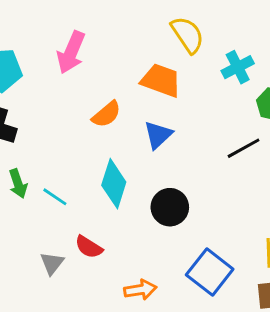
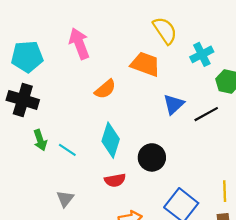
pink arrow: (71, 52) -> (79, 44), turned 136
blue triangle: (158, 135) -> (174, 104), moved
red semicircle: (89, 247) -> (115, 180), moved, turned -42

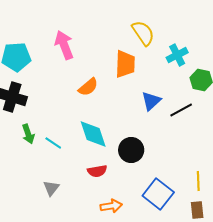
orange trapezoid: (145, 64) -> (125, 64), turned 72
cyan diamond: (111, 140) -> (93, 134), turned -36

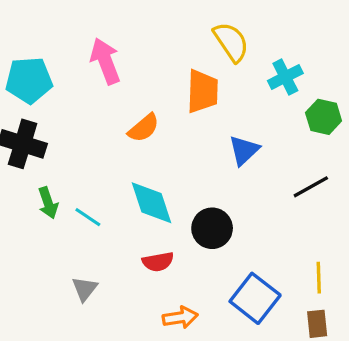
black line: (181, 110) -> (311, 187), moved

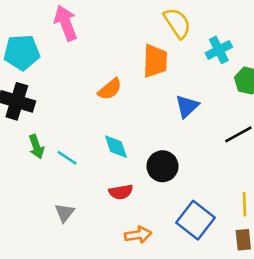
pink arrow: (105, 61) -> (66, 23), moved
cyan diamond: (152, 203) -> (116, 147), size x0.7

